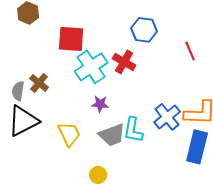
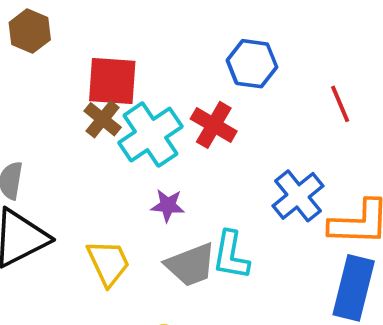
brown cross: (39, 83) -> (103, 119), moved
blue cross: (167, 117) -> (298, 196), moved

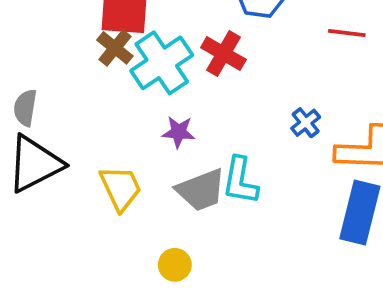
red line: (340, 104) -> (347, 33), turned -60
blue cross: (298, 196) -> (306, 123), size x0.6

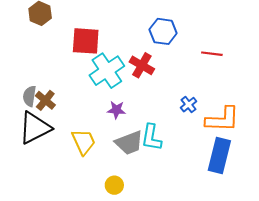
brown cross: (115, 48) -> (45, 100), moved

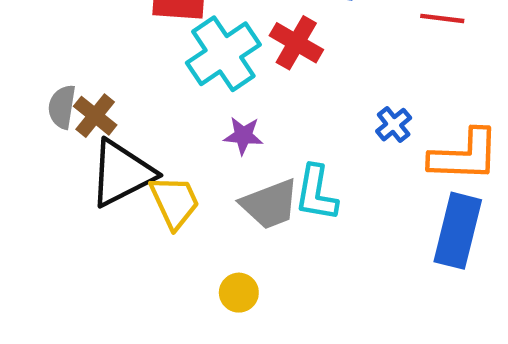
black triangle: (35, 128) -> (122, 173), moved

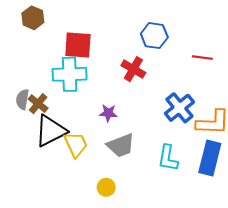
cyan cross: (223, 54) -> (70, 74), moved, turned 32
blue cross: (394, 125) -> (179, 108), size x1.8
cyan L-shape: (316, 193) -> (168, 158), moved

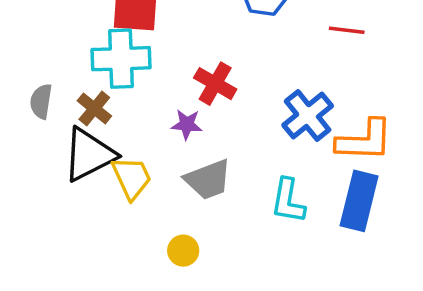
red cross: (133, 69) -> (215, 84), moved
brown cross: (38, 104) -> (94, 108), moved

